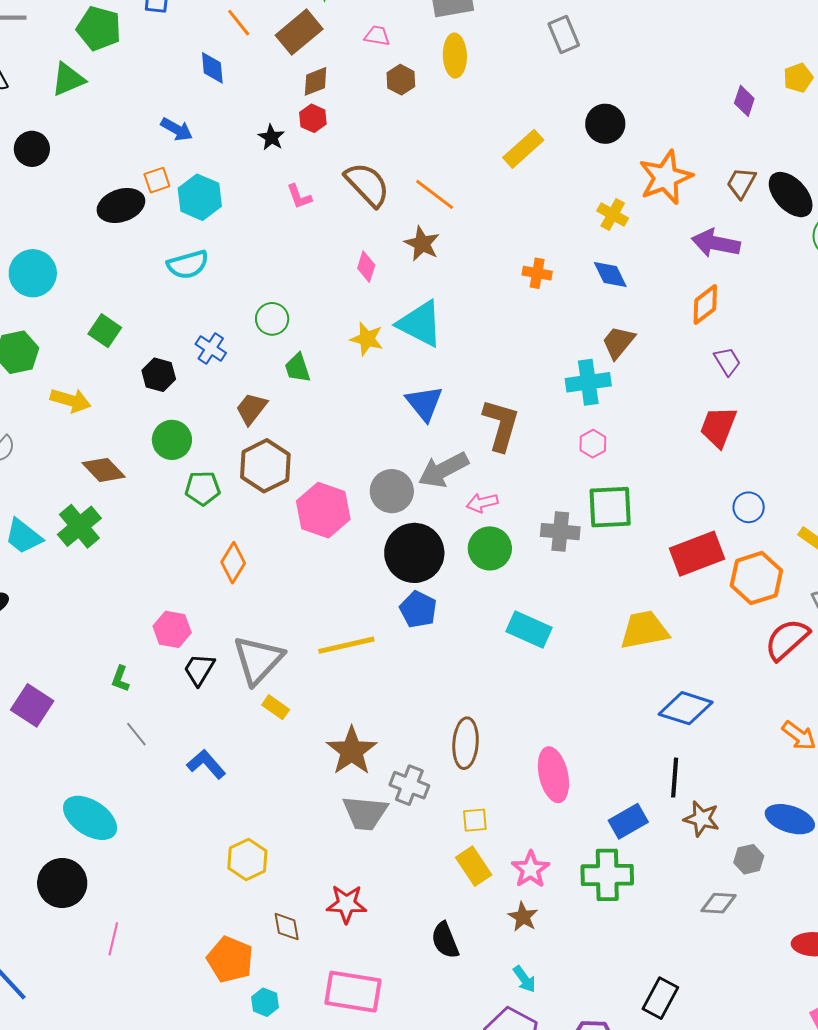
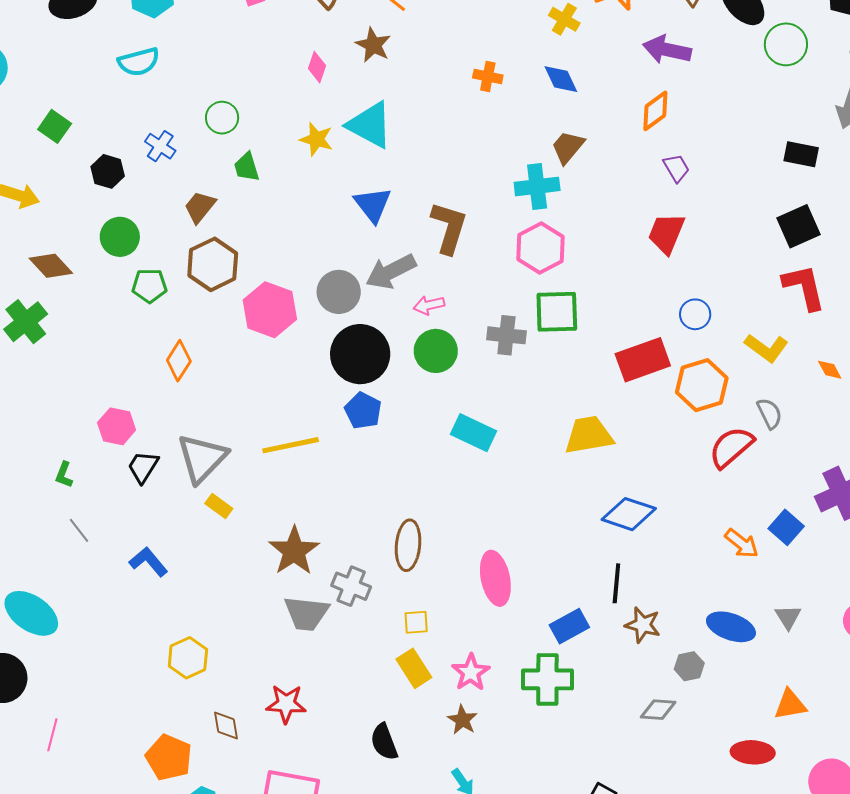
pink hexagon: (593, 444) -> (541, 248), size x1.8

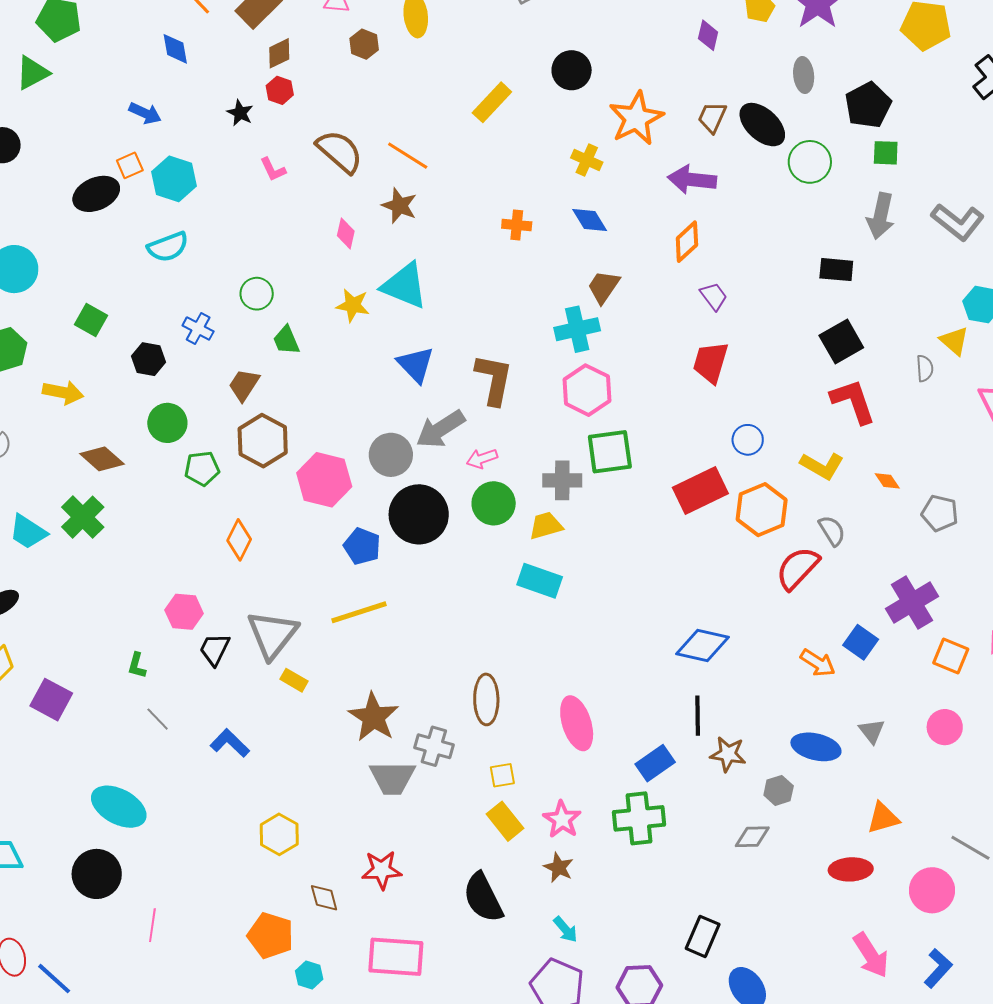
blue pentagon: (363, 411) -> (362, 546), moved
yellow trapezoid: (589, 435) -> (546, 526), moved, size x0.7
black semicircle: (384, 742) -> (483, 898), size x1.4

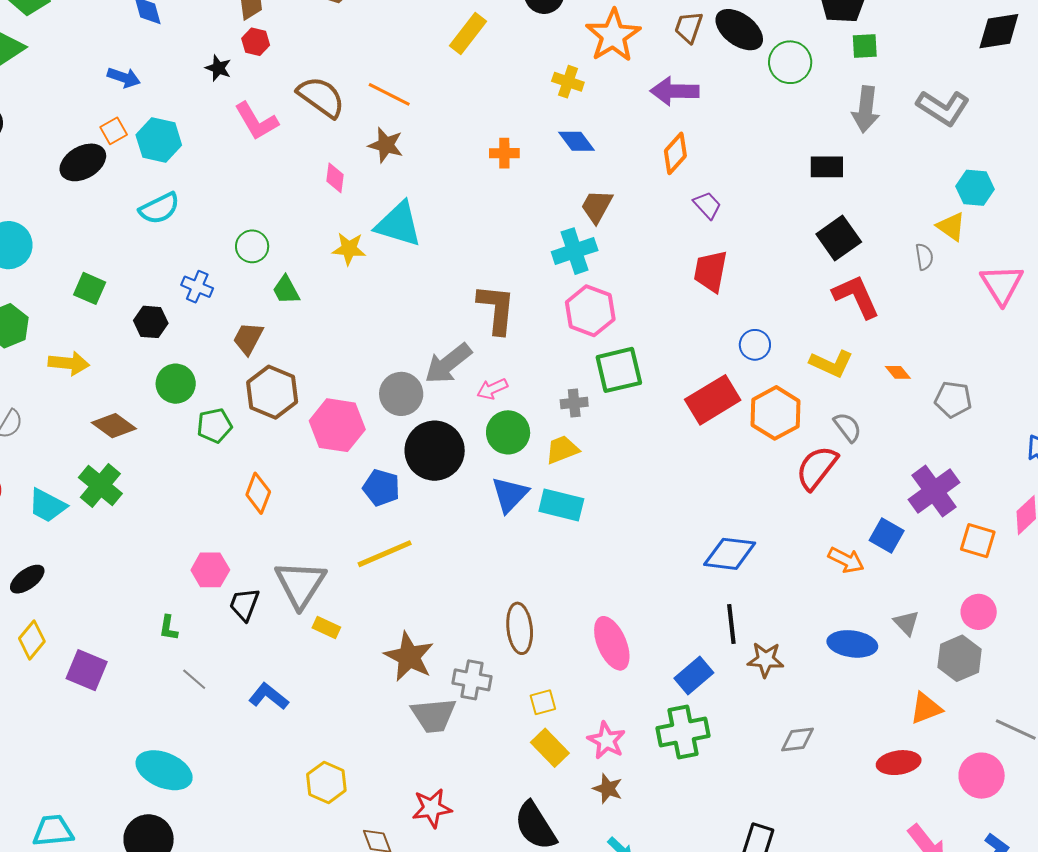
pink L-shape: (273, 169) -> (256, 121), size x1.6
blue triangle: (416, 364) -> (510, 495), moved, turned 33
gray cross: (562, 480) -> (574, 403), size x0.7
gray hexagon: (779, 790) -> (960, 658), moved, size x1.5

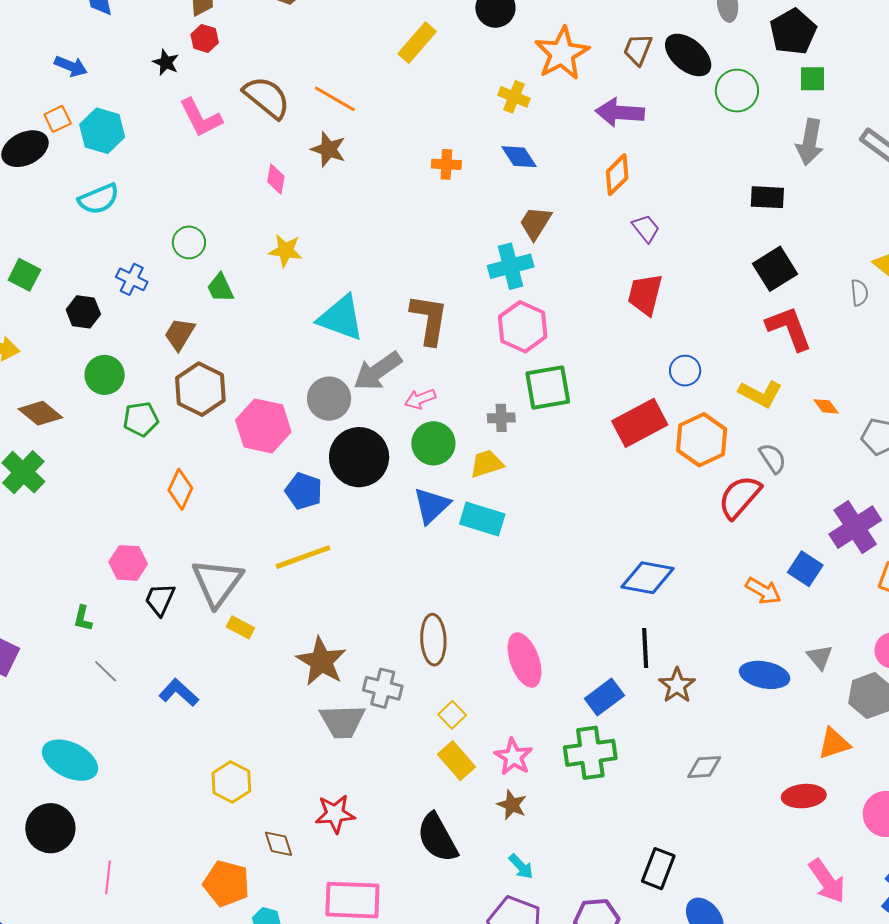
cyan triangle: (399, 224) -> (341, 318), moved
brown star: (766, 660) -> (677, 685), turned 30
yellow square: (543, 702) -> (452, 715), turned -32

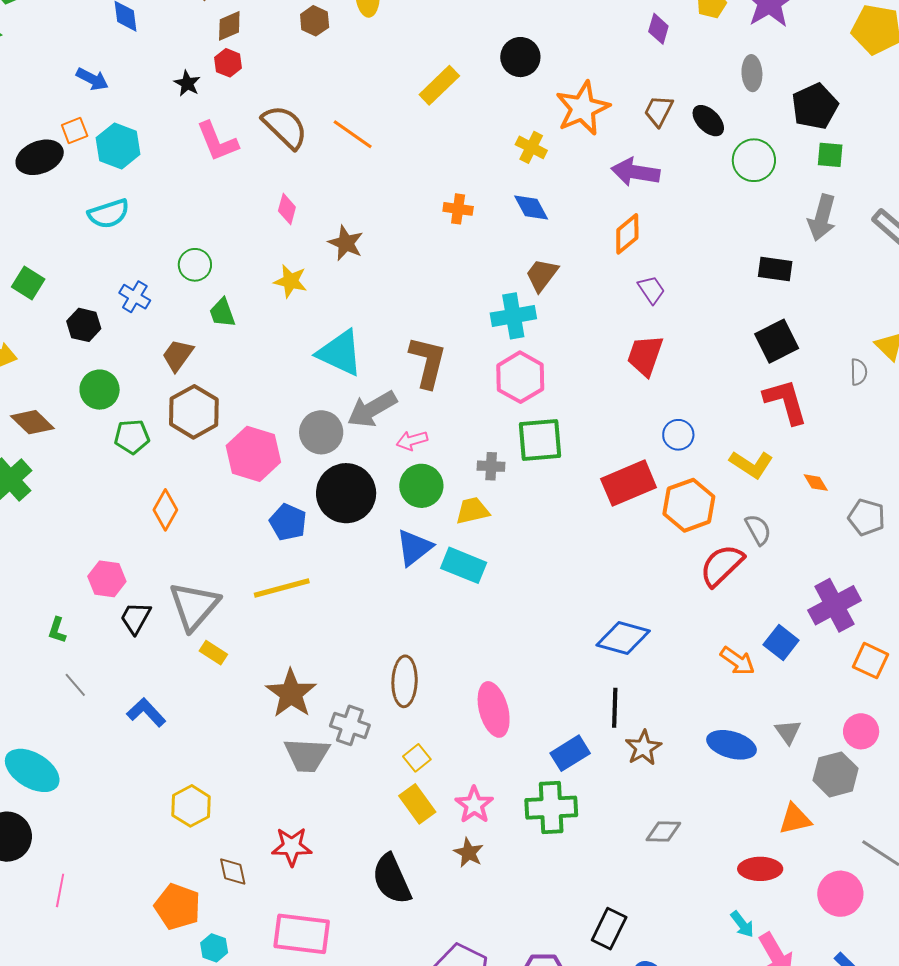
black ellipse: (688, 55) -> (708, 121), size x0.7
brown star: (328, 149) -> (346, 243), moved
cyan arrow: (521, 866) -> (742, 924), moved

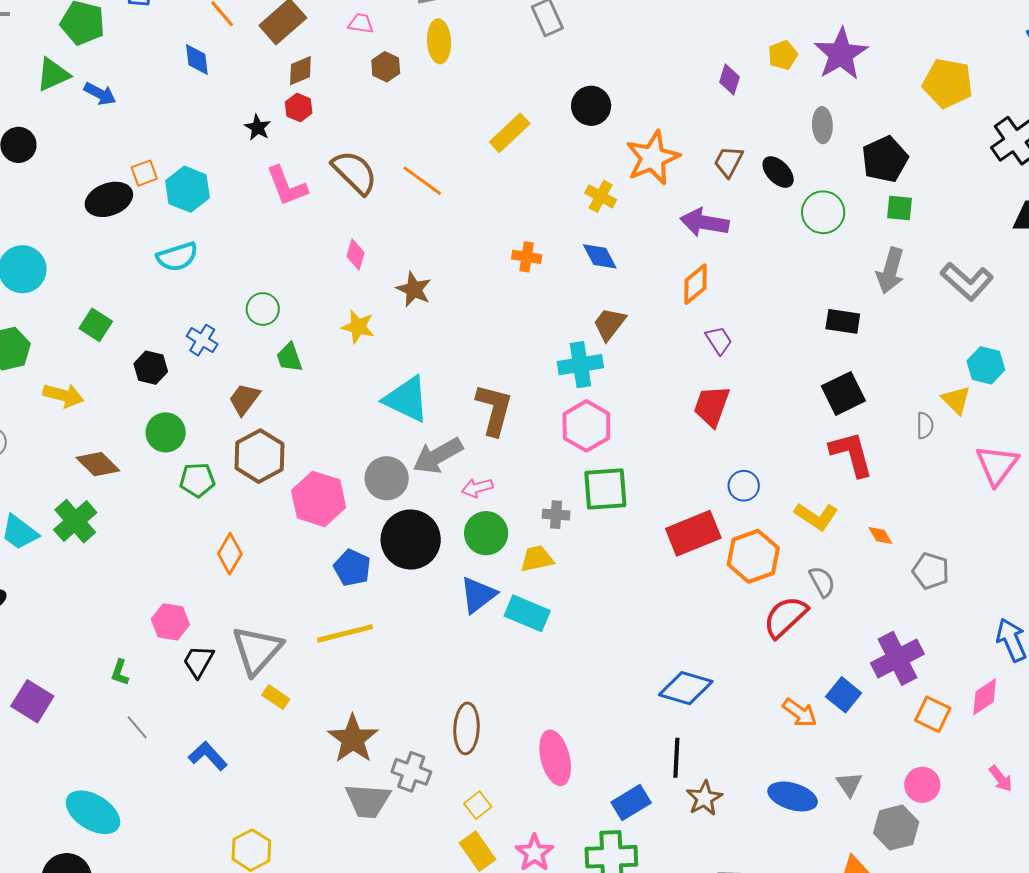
blue arrow: (92, 79) -> (100, 94), moved

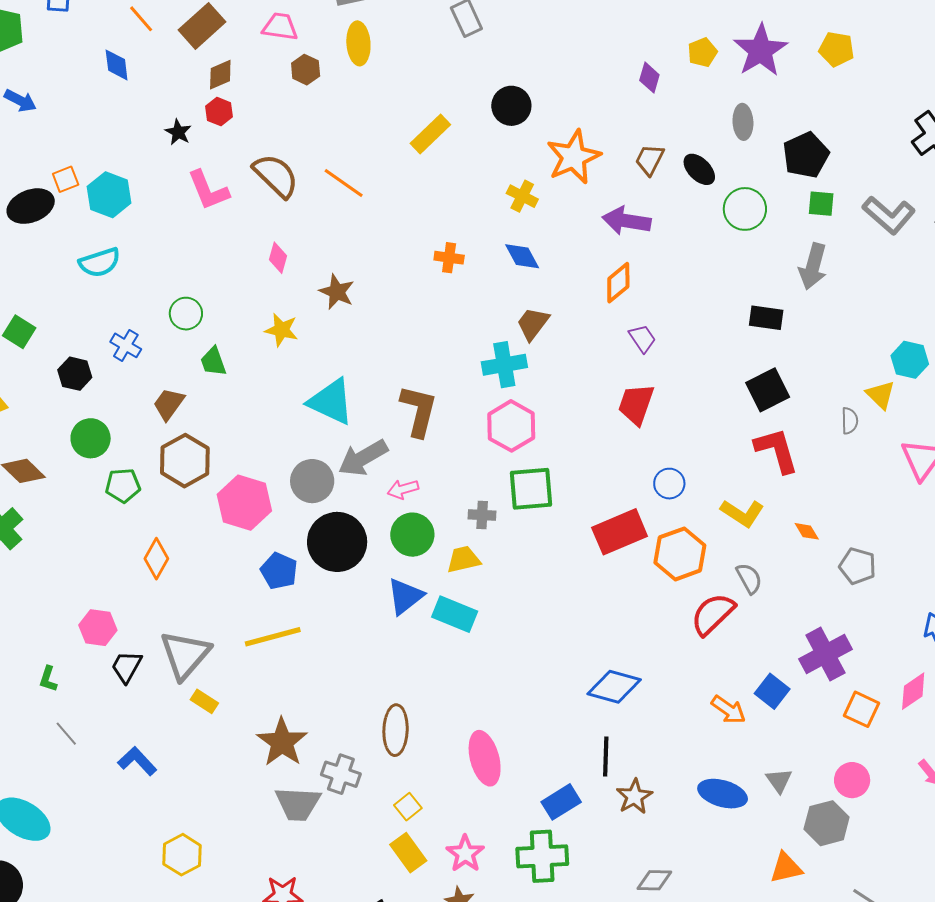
pink trapezoid: (361, 23) -> (280, 27), size x1.4
yellow pentagon: (948, 83) -> (837, 49), moved, size x0.7
gray L-shape: (967, 281) -> (889, 215), moved

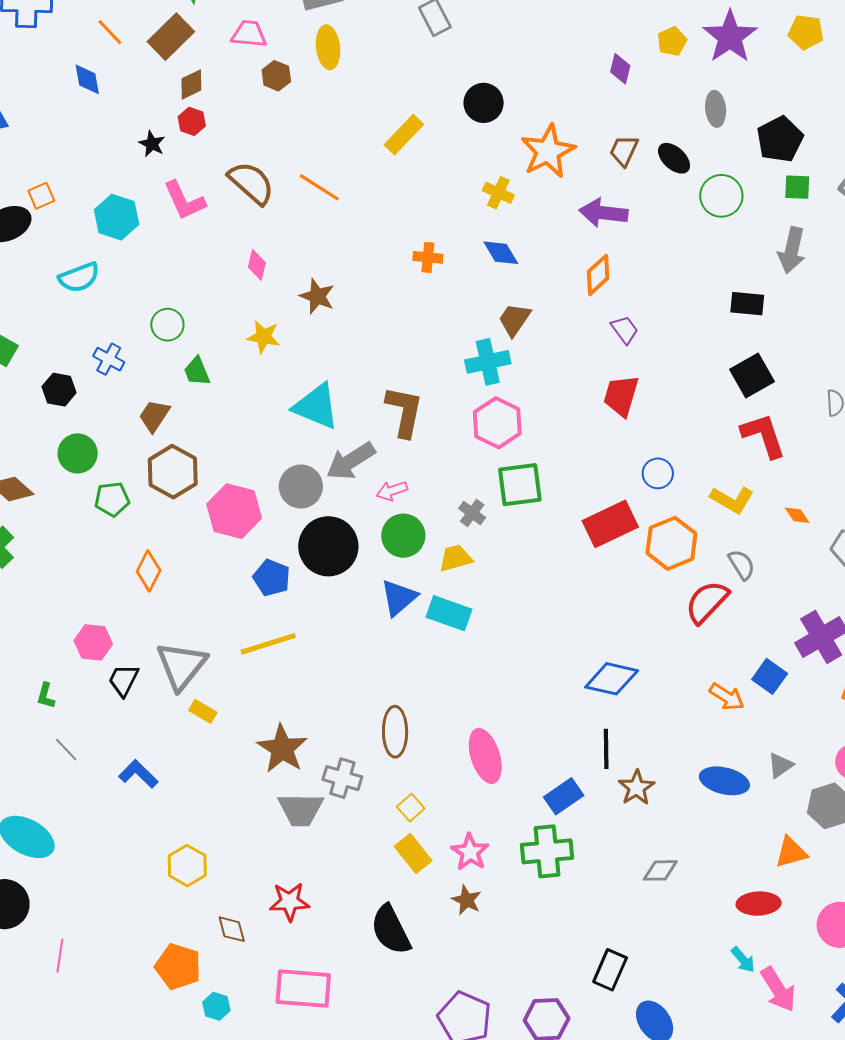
cyan hexagon: (109, 195) -> (117, 217), moved
gray cross: (482, 515) -> (472, 513), turned 36
gray triangle: (779, 781) -> (780, 765), turned 32

